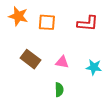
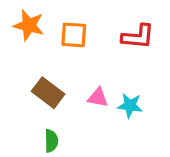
cyan star: (94, 67) -> (130, 106), moved
green semicircle: (59, 90) -> (51, 141), moved

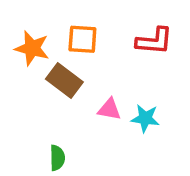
orange star: (29, 25) -> (32, 48), moved
brown rectangle: (48, 93) -> (64, 81), moved

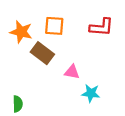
cyan star: (145, 118) -> (91, 93), moved
green semicircle: (57, 158) -> (18, 104), moved

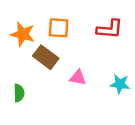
cyan star: (91, 93) -> (120, 84), moved
green semicircle: (18, 104) -> (19, 93), moved

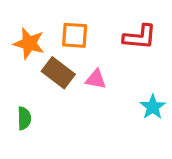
pink triangle: (78, 78) -> (96, 79), moved
cyan star: (120, 84) -> (153, 107), turned 30

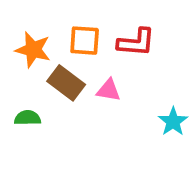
red L-shape: (140, 37) -> (136, 42), moved
green semicircle: (24, 118) -> (28, 118), moved, turned -90

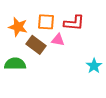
pink triangle: (109, 90) -> (58, 40), moved
green semicircle: (28, 118) -> (15, 64), size x1.5

